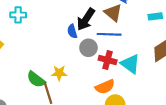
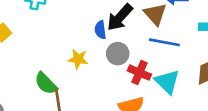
blue line: (109, 34) -> (164, 42), moved
yellow star: (59, 73) -> (78, 59), moved

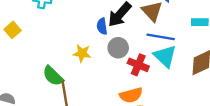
cyan triangle: (167, 82) -> (165, 56), moved

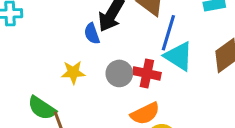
blue line: (161, 37) -> (168, 33), turned -72
gray circle: (118, 48) -> (119, 73), moved

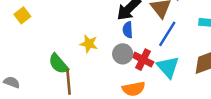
blue semicircle: (92, 34) -> (128, 30), moved
cyan triangle: (179, 56) -> (168, 67), moved

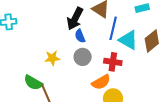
red cross: (143, 60) -> (113, 62), moved
cyan triangle: (168, 67) -> (128, 40), moved

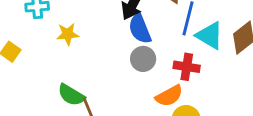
blue semicircle: (80, 36) -> (140, 29), size x1.5
yellow star: (52, 58) -> (68, 34), moved

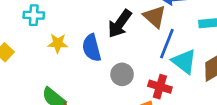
blue semicircle: (140, 29) -> (92, 48), moved

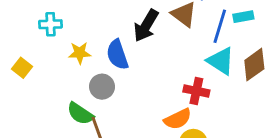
blue line: (167, 44) -> (220, 26), moved
gray circle: (122, 74) -> (102, 87), moved

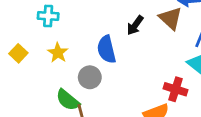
black arrow: (146, 26) -> (135, 25), size x0.7
yellow star: (80, 53) -> (58, 53), moved, turned 30

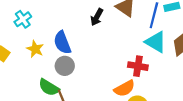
cyan cross: (48, 16) -> (23, 19), turned -30
blue semicircle: (107, 49) -> (62, 43), moved

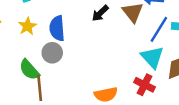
red cross: (138, 66) -> (145, 85), moved

